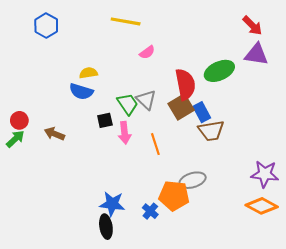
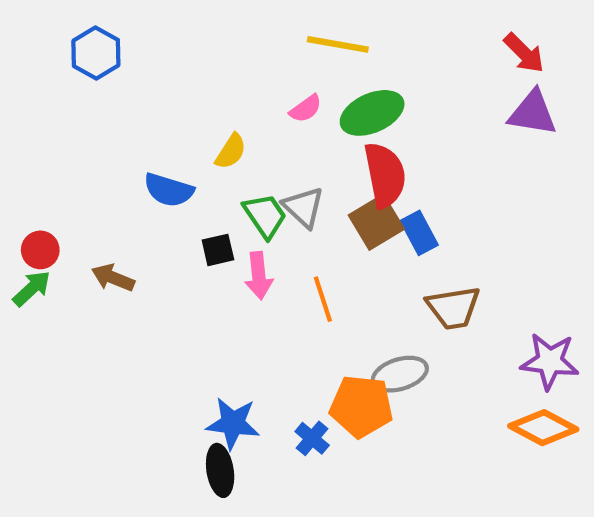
yellow line: (126, 21) -> (338, 44), moved
green ellipse: (219, 71) -> (372, 113), moved
yellow semicircle: (88, 73) -> (231, 151), moved, turned 132
brown trapezoid: (211, 131) -> (453, 308), moved

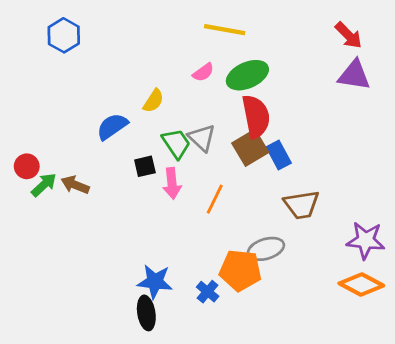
blue semicircle: (169, 190) -> (112, 126), turned 128
green arrow: (32, 288) -> (44, 185), moved
orange line: (323, 299) -> (215, 199), turned 44

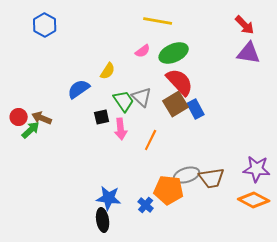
red semicircle: (256, 116) -> (180, 82), turned -32
brown arrow: (75, 185) -> (42, 118), moved
brown trapezoid: (302, 205) -> (212, 178), moved

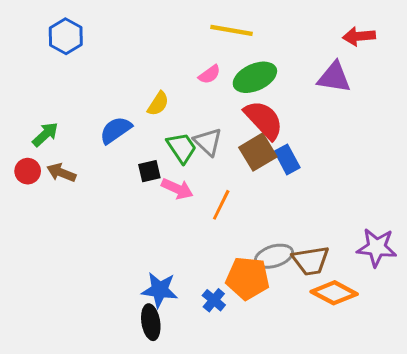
red arrow: (245, 25) -> (359, 36), turned 130
purple triangle: (249, 53) -> (334, 77), moved
pink arrow: (121, 129) -> (177, 189), turned -60
green arrow: (31, 130) -> (45, 134), moved
orange diamond: (254, 200) -> (334, 293), moved

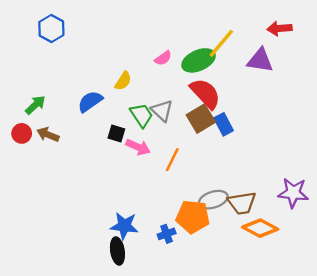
yellow line: (231, 30) -> (221, 43), moved, turned -60
black square: (149, 171) -> (116, 133), turned 30
blue cross: (214, 300) -> (167, 234), turned 30

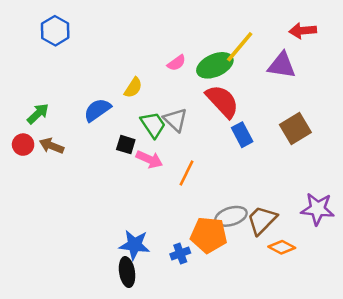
brown square: (201, 119) -> (295, 128), moved
brown trapezoid: (242, 203) -> (262, 220), turned 144
orange diamond: (260, 228) -> (282, 247), size x0.7

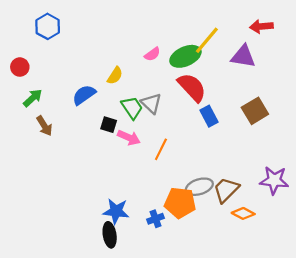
red circle: (23, 145) -> (20, 67), moved
brown arrow: (52, 146) -> (44, 126), turned -144

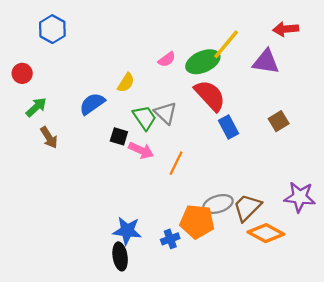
brown square: (255, 111) -> (279, 121), size x0.7
orange diamond: (243, 213) -> (266, 233), size x1.4

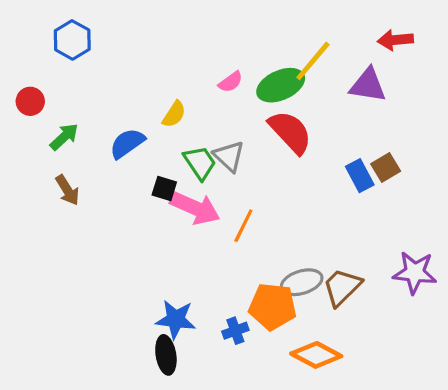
green arrow: (36, 107) -> (64, 137), moved
blue rectangle: (229, 127) -> (360, 176), moved
pink arrow: (141, 150) -> (195, 208), size x1.4
orange diamond: (266, 233) -> (316, 355), moved

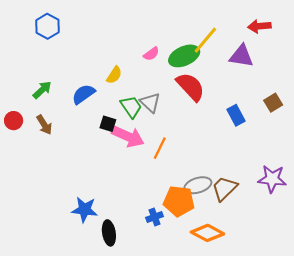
red circle: (30, 101) -> (14, 121), moved
brown square: (386, 168) -> (273, 103), moved
blue star: (176, 319) -> (85, 210), moved

